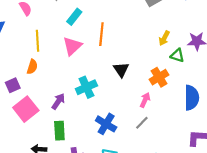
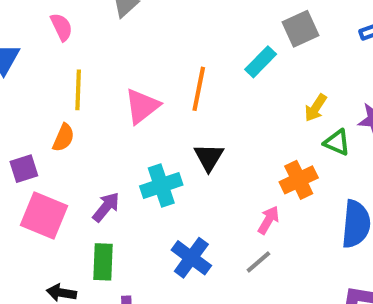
cyan rectangle: (74, 17) -> (261, 62), moved
black triangle: (121, 70) -> (209, 157), moved
pink square: (26, 109) -> (44, 216), turned -35

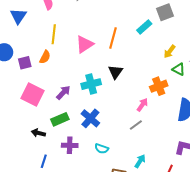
purple square: (24, 169) -> (25, 63), moved
blue cross: (191, 258) -> (90, 118), moved
green rectangle: (103, 262) -> (60, 119), turned 60

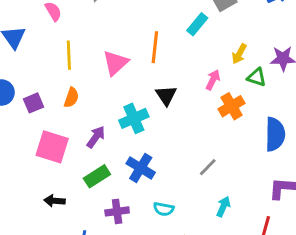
orange semicircle: (45, 57) -> (71, 97), moved
pink arrow: (142, 105) -> (213, 80), moved
black arrow: (38, 133) -> (54, 201), moved
cyan arrow: (140, 161) -> (223, 207), moved

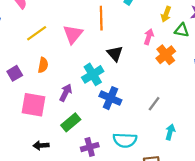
yellow line: (69, 55) -> (37, 33), turned 65
blue cross: (141, 168) -> (110, 98), moved
cyan semicircle: (164, 209) -> (125, 140), size x1.5

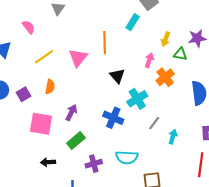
cyan cross: (93, 74) -> (137, 99), moved
cyan arrow: (170, 132) -> (173, 137), moved

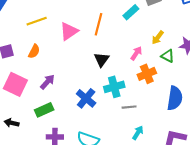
gray line: (154, 123) -> (129, 107), moved, turned 32

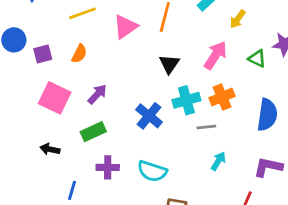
yellow arrow: (158, 38) -> (238, 19), moved
pink arrow: (136, 53) -> (215, 55), size x1.5
orange cross: (147, 74) -> (222, 97), moved

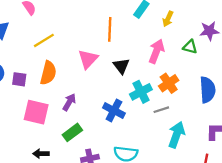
pink triangle: (125, 27) -> (88, 59), moved
purple square: (43, 54) -> (19, 79), turned 35
orange semicircle: (79, 54) -> (48, 73), size x1.5
cyan arrow: (218, 161) -> (177, 135), size x1.6

